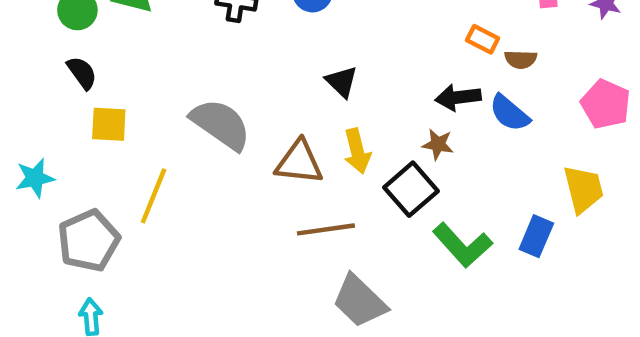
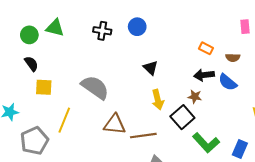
orange rectangle: (483, 39) -> (206, 48), moved
brown triangle: (299, 162) -> (115, 124), moved
blue rectangle: (536, 236) -> (240, 149), moved

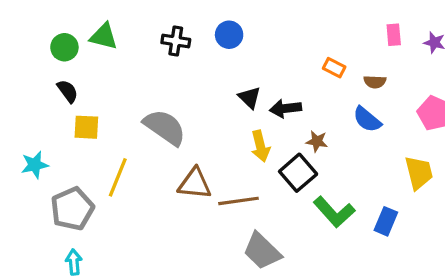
black arrow: (204, 75) -> (286, 108), moved

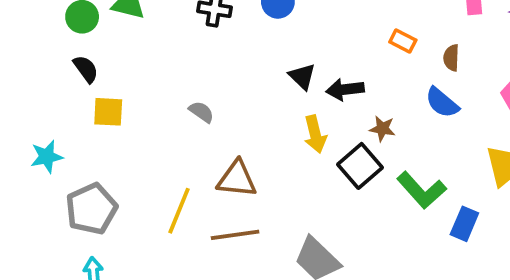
brown semicircle: (375, 82) -> (451, 58), turned 90
gray semicircle: (165, 127) -> (201, 112), size x0.5
yellow line: (118, 177) -> (179, 211), moved
brown line: (238, 201) -> (235, 235), moved
green L-shape: (334, 212) -> (422, 190), moved

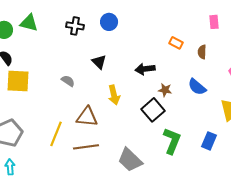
black triangle: (302, 76) -> (99, 62), moved
blue semicircle: (442, 103) -> (197, 87), moved
yellow square: (108, 112) -> (18, 81), size x1.4
yellow arrow: (315, 134) -> (114, 95), moved
green L-shape: (422, 190) -> (172, 141), moved, turned -116

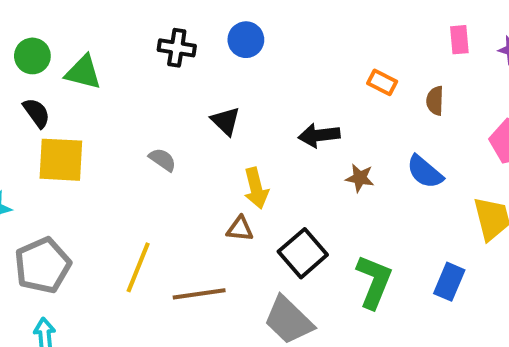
green triangle: (29, 23) -> (83, 72), moved
black square: (153, 110) -> (303, 253), moved
brown triangle: (87, 117) -> (240, 229), moved, size x0.6

